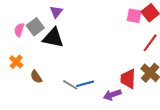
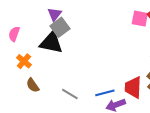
gray square: (35, 27) -> (60, 27), moved
orange cross: (16, 62) -> (24, 61), moved
blue line: (85, 84) -> (105, 93), moved

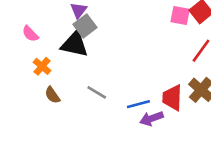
pink semicircle: (14, 34) -> (30, 34), turned -64
gray line: (70, 94) -> (97, 92), moved

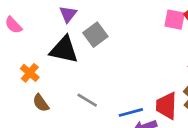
gray square: (85, 26) -> (95, 35), moved
pink semicircle: (30, 34) -> (13, 25), moved

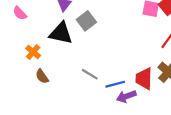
gray line: (87, 100) -> (90, 74), moved

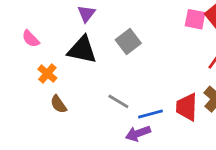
pink semicircle: (20, 13) -> (31, 39), moved
gray square: (86, 21) -> (128, 41), moved
purple arrow: (126, 96) -> (138, 133), moved

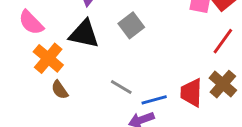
pink semicircle: (31, 39) -> (31, 23), size x1.4
orange cross: (47, 74) -> (48, 58), size x1.5

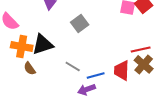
black triangle: (84, 34) -> (43, 44), moved, turned -30
red line: (223, 41) -> (141, 49), moved, turned 42
orange cross: (48, 58) -> (22, 46), turned -30

